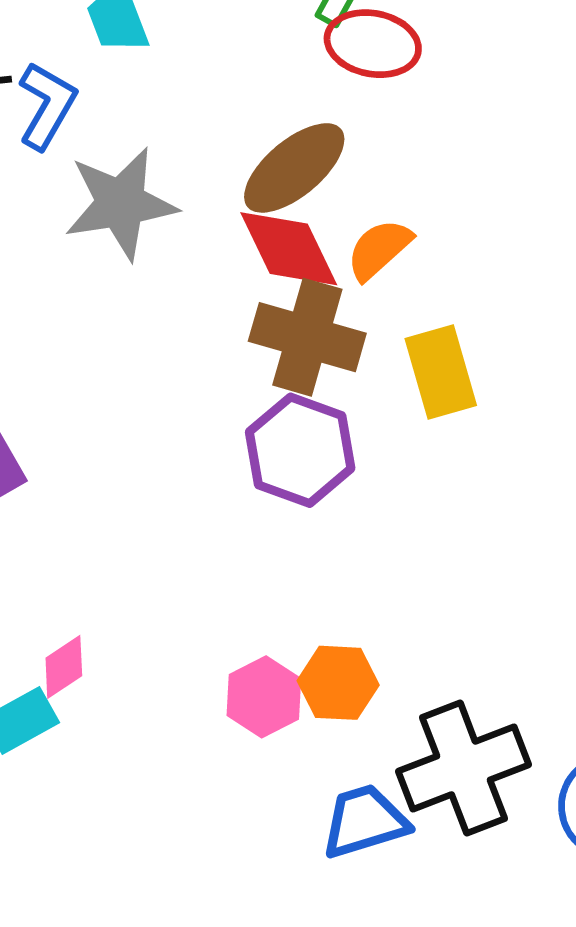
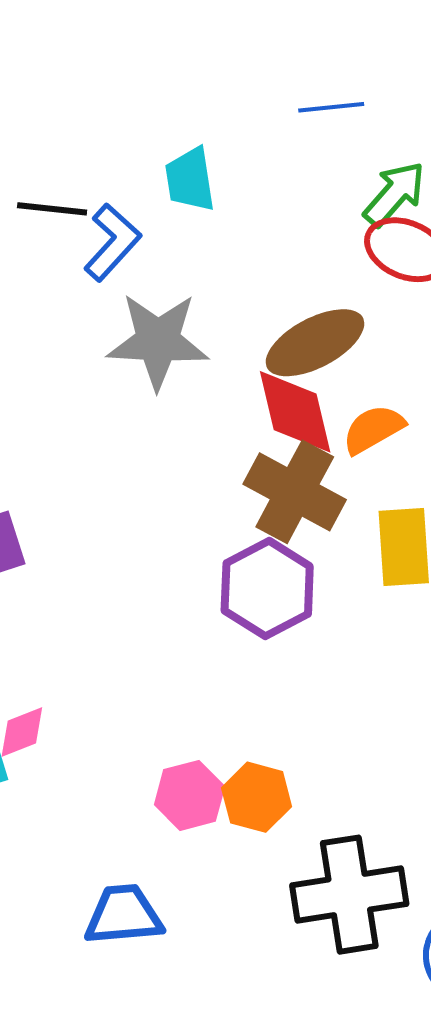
blue trapezoid: (365, 821) -> (124, 915), moved

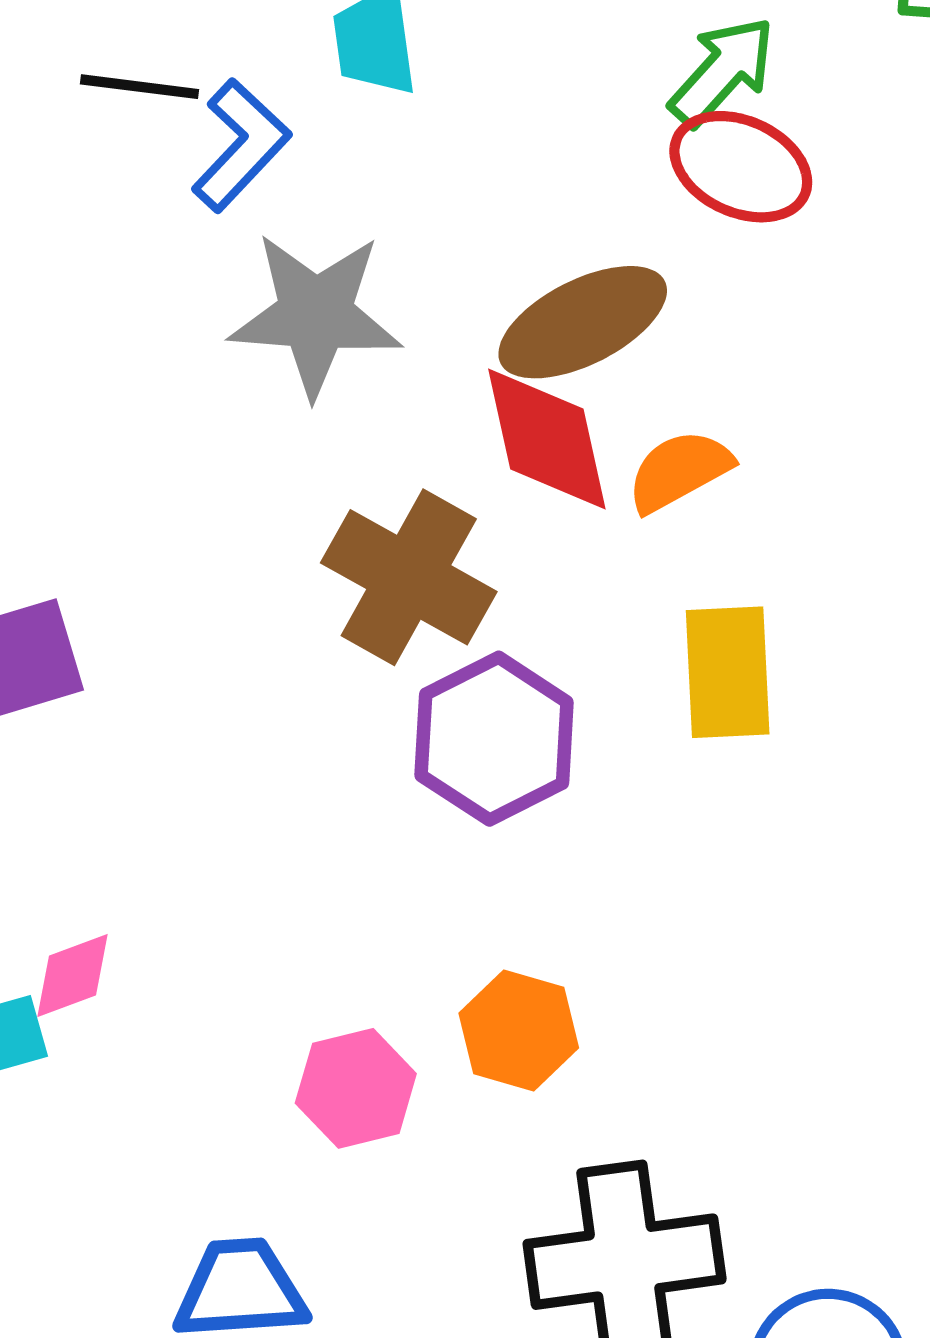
brown cross: (295, 492) -> (409, 577), moved
orange hexagon: (257, 797) -> (519, 1030), moved

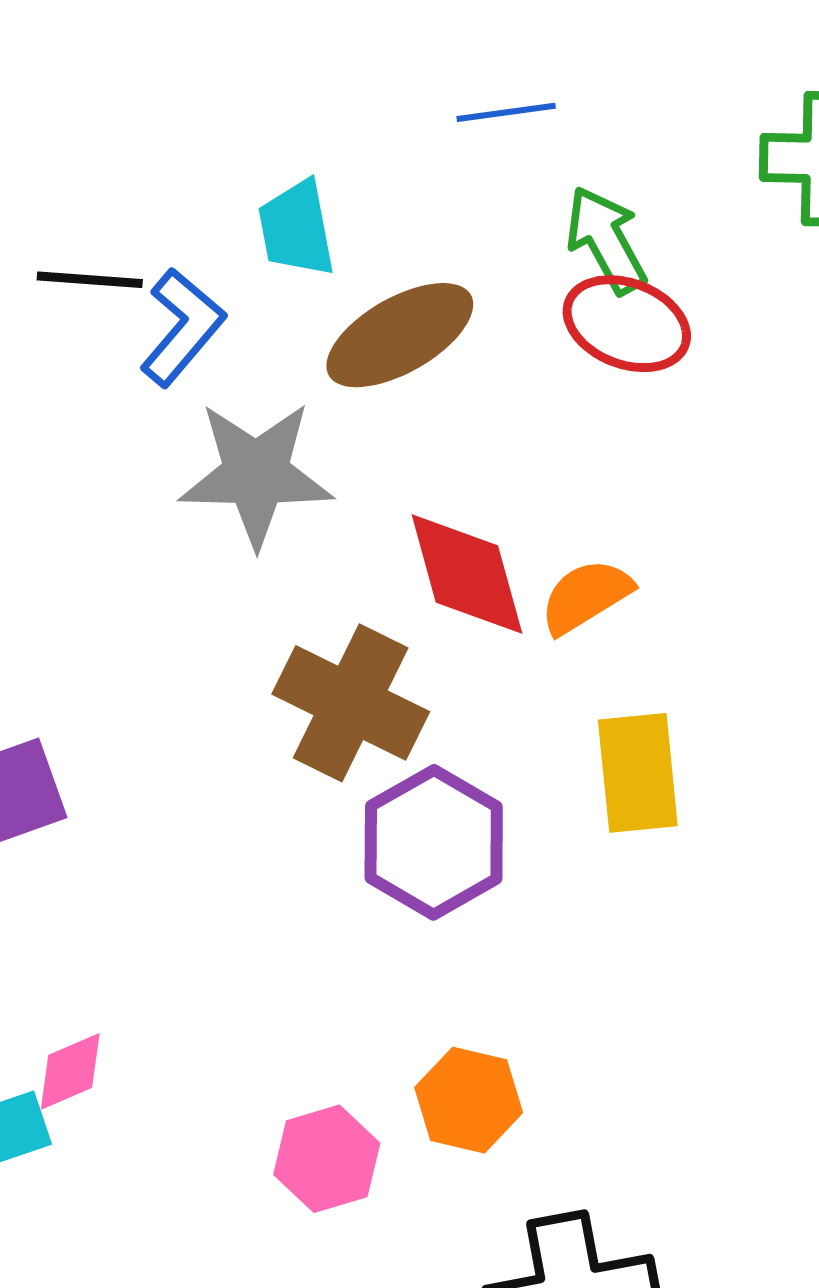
green arrow: (722, 72) -> (606, 240), turned -68
brown ellipse: (583, 322) -> (400, 335), moved

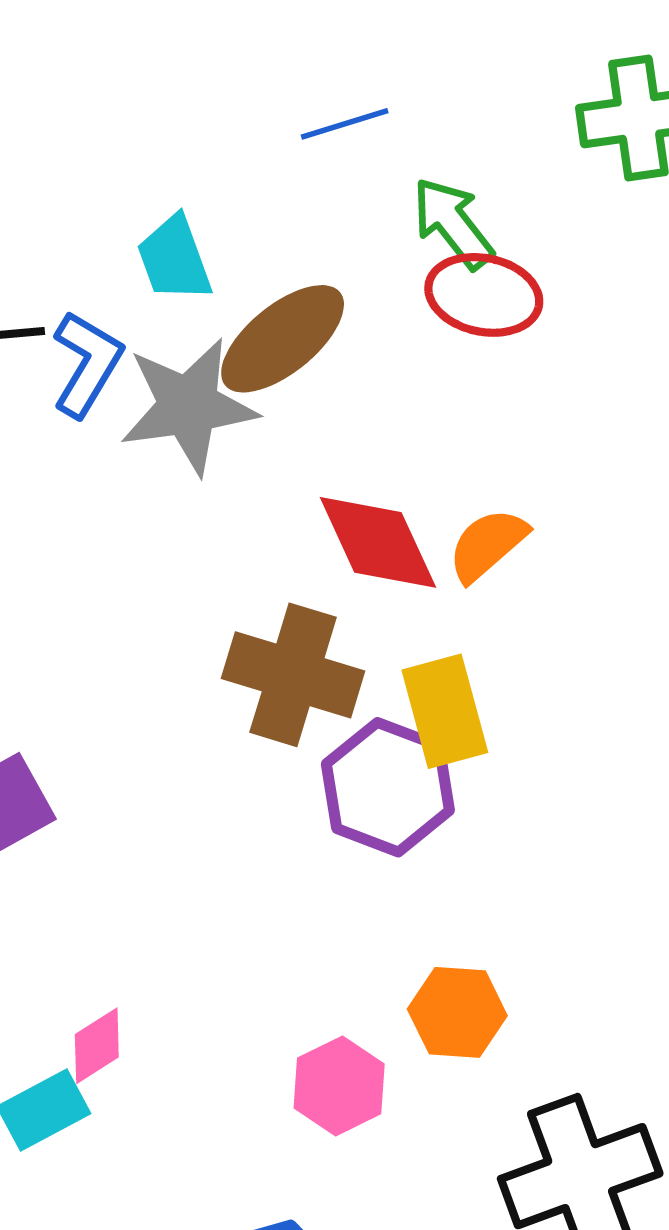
gray star: (256, 474) -> (188, 406), moved
yellow rectangle: (638, 773) -> (445, 711), moved

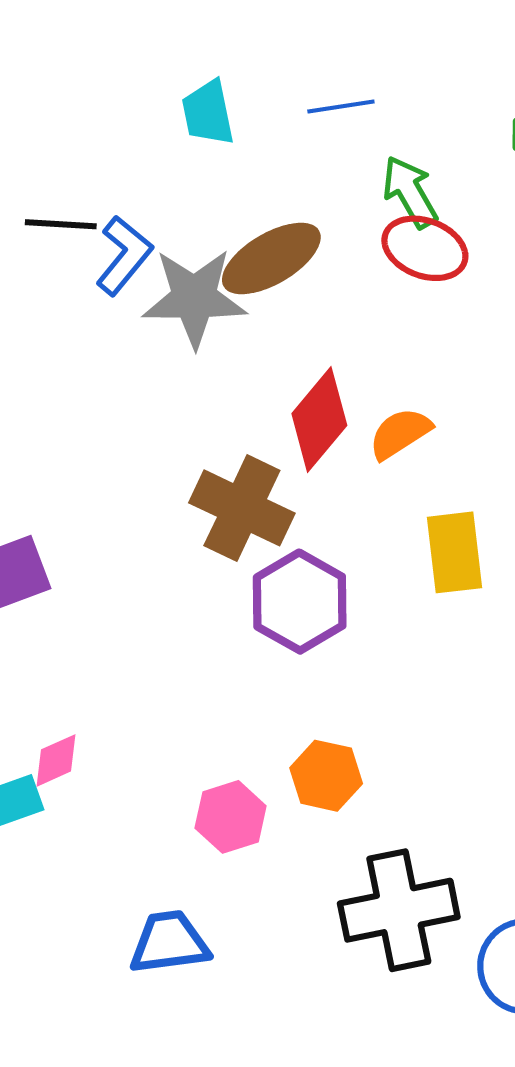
cyan trapezoid: (174, 259) -> (208, 113), moved
red diamond: (378, 542) -> (319, 420), turned 56
yellow rectangle: (445, 711) -> (454, 552), moved

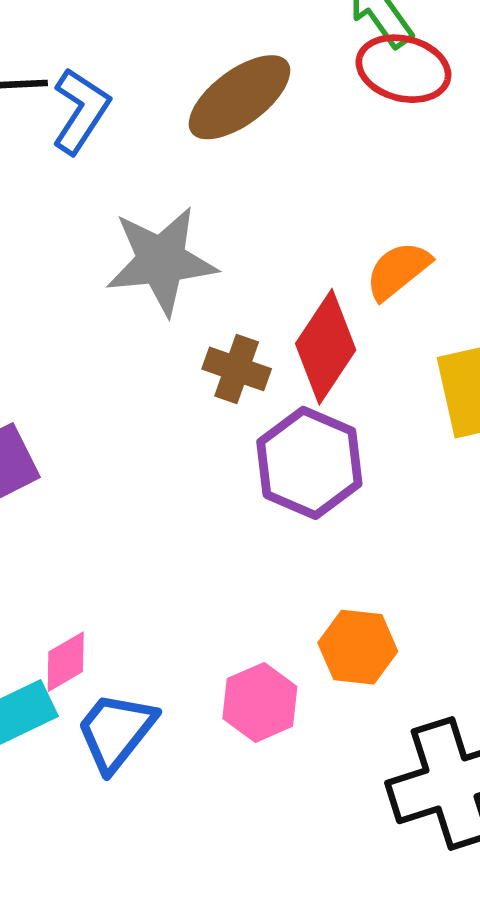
gray star: (194, 298) -> (161, 261), moved
red diamond: (319, 420) -> (326, 347), moved
brown cross: (242, 508) -> (237, 369), size x0.6
blue trapezoid: (169, 942) -> (116, 731), moved, turned -38

